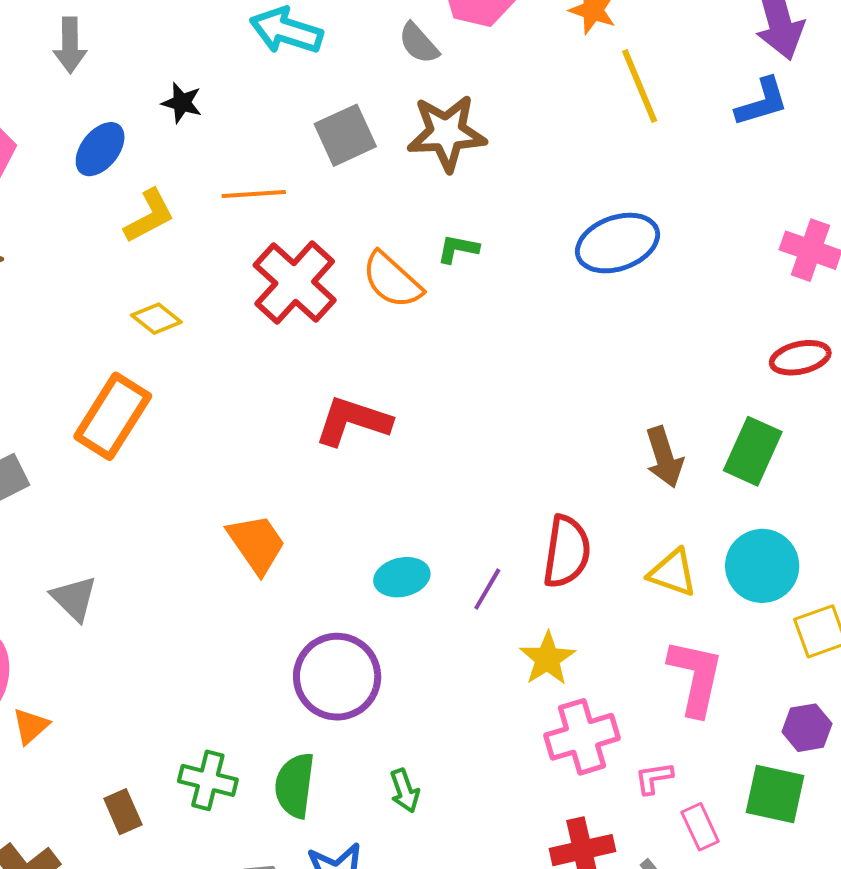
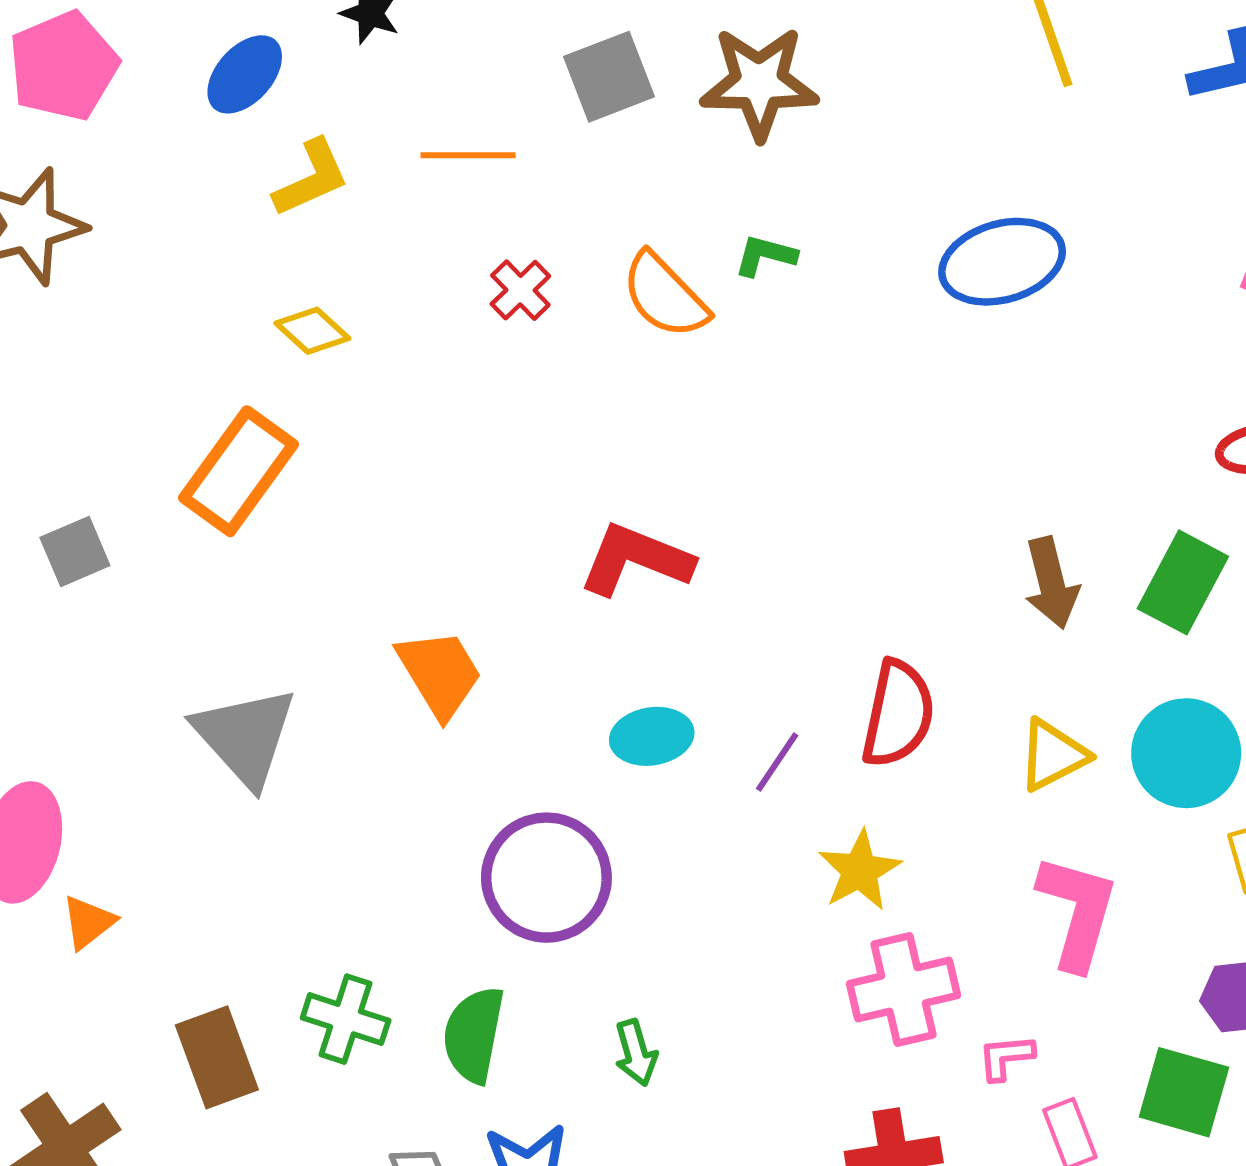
red cross: (295, 283) -> (520, 290), size x0.5
red L-shape: (353, 421) -> (636, 560), moved
yellow triangle: (673, 573) -> (1053, 755), turned -50
gray triangle: (74, 598) -> (245, 736), moved, size x1.5
brown rectangle: (123, 812) -> (217, 1057), size x1.5

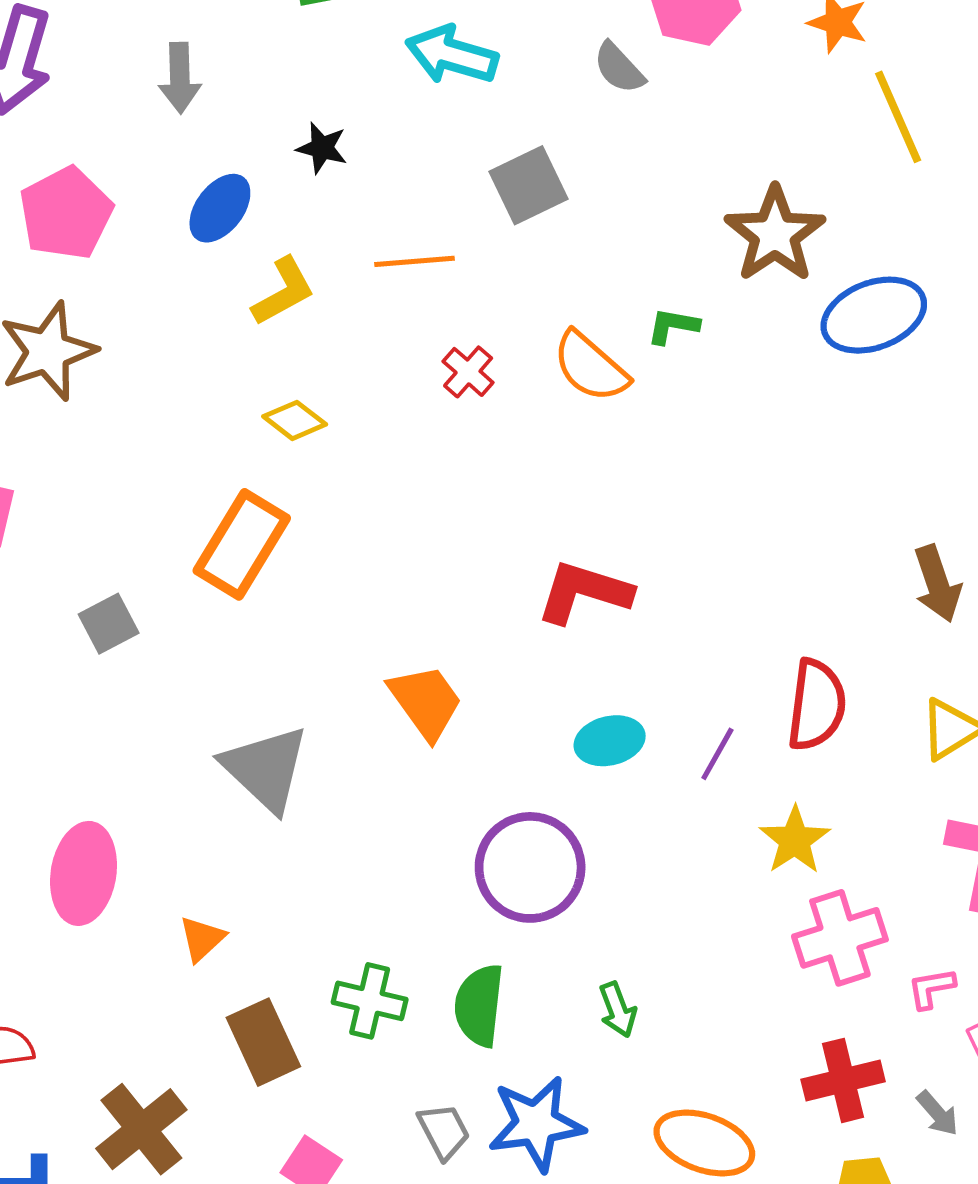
brown star: (759, 83) -> (775, 234), moved, turned -30
orange triangle: (88, 922) -> (202, 939), moved

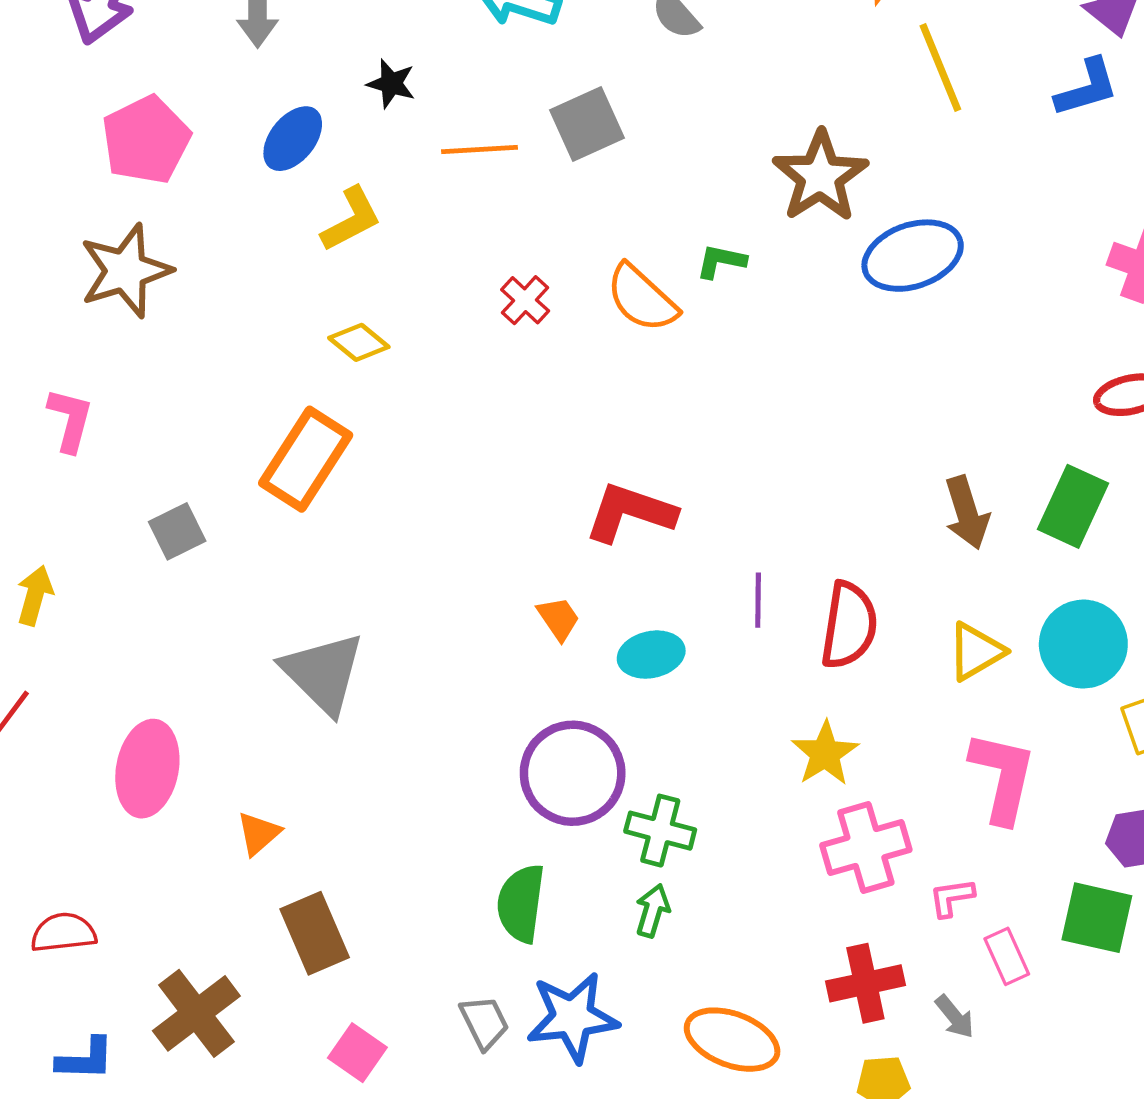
orange line: (414, 261) -> (480, 149), moved
orange trapezoid: (426, 702) -> (559, 618), moved, size x0.6
purple line: (717, 754) -> (758, 600), moved, turned -30
green cross: (370, 1001) -> (660, 831), moved
green arrow: (618, 1010) -> (653, 911), turned -144

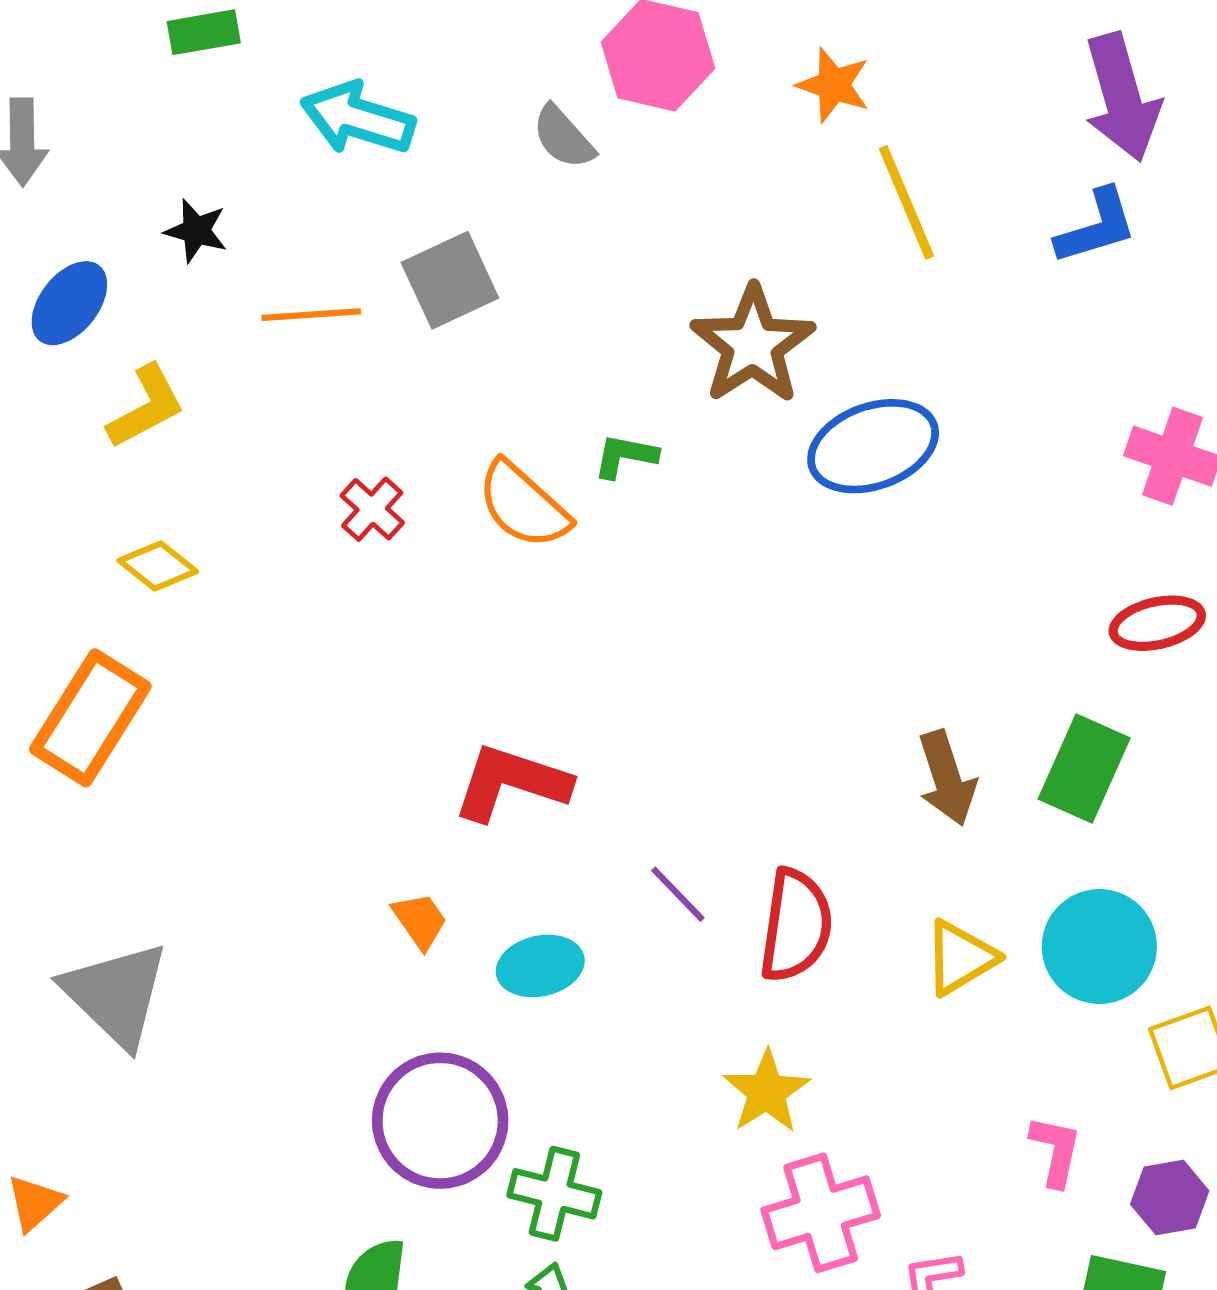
purple line: (758, 600) -> (678, 894), turned -44
pink L-shape: (1003, 777) -> (1056, 1151), moved, size x0.6

